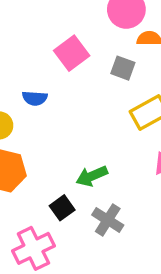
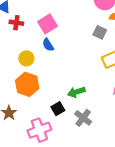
pink square: (72, 53) -> (47, 24), moved
blue semicircle: (35, 98) -> (48, 45), turned 48

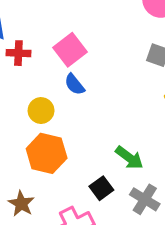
green arrow: (76, 92) -> (129, 158), turned -120

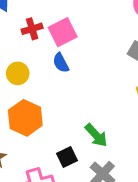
red cross: (18, 53) -> (32, 29), moved, turned -30
yellow circle: (41, 111) -> (18, 73), moved

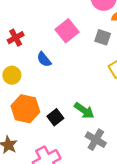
pink square: (63, 32) -> (67, 31), moved
black square: (67, 157) -> (55, 117), moved

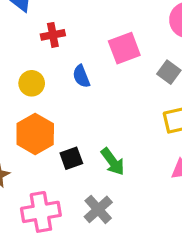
gray cross: (96, 140) -> (98, 209), moved

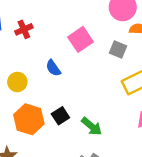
red cross: (53, 35) -> (24, 29), moved
black square: (71, 158) -> (60, 116), moved

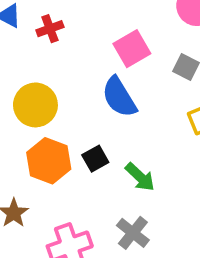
blue semicircle: (53, 68) -> (119, 97), moved, size x1.6
yellow circle: (17, 82) -> (35, 105), size x1.5

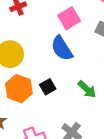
green arrow: (140, 177) -> (87, 89), moved

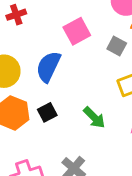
blue semicircle: (62, 48) -> (48, 67), moved, turned 55

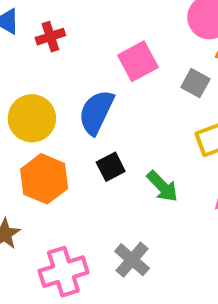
black square: (47, 112) -> (111, 167), moved

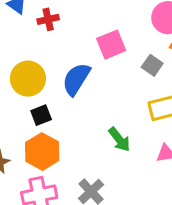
black square: (111, 167) -> (41, 115), moved
orange hexagon: (44, 179) -> (42, 152), moved

